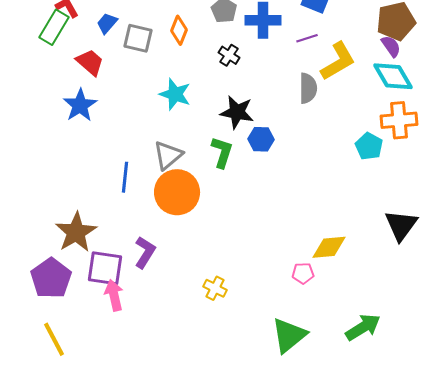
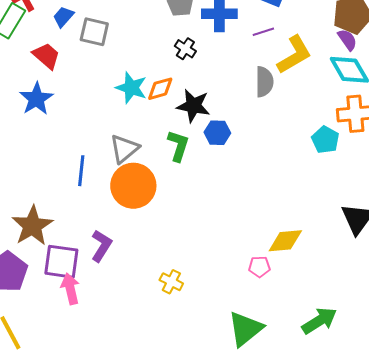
orange diamond: (179, 30) -> (160, 89), moved, turned 52

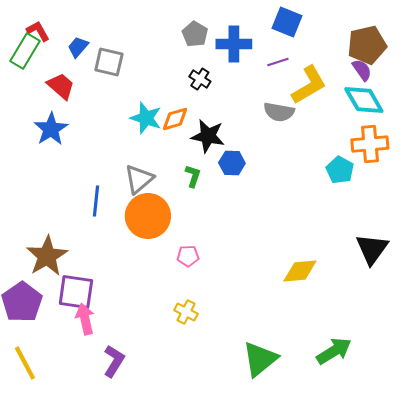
gray semicircle: (264, 82) -> (279, 112), turned 100
green L-shape: (178, 146) -> (193, 176), size x0.7
purple L-shape: (101, 246) -> (114, 361), moved
pink pentagon: (259, 267) -> (188, 256), moved

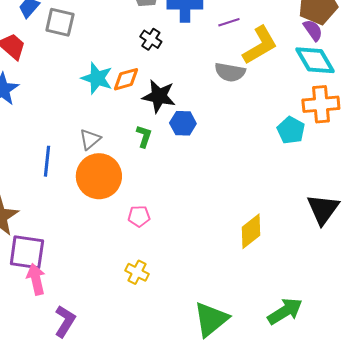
gray triangle: (139, 179) -> (90, 139), size x0.7
yellow diamond: (300, 271) -> (251, 231), turned -33

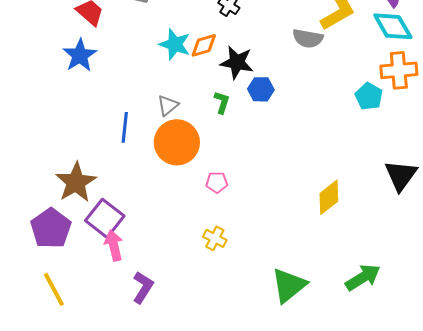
purple square: (27, 252) -> (105, 218), turned 30

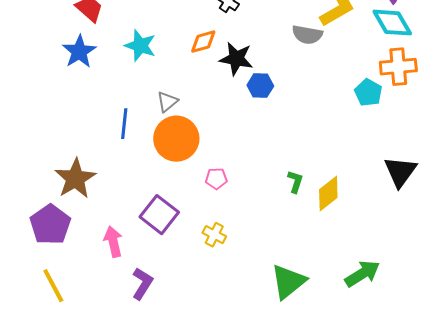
cyan star: (175, 44) -> (140, 46), moved
green L-shape: (222, 102) -> (295, 182), moved
purple square: (105, 218) -> (159, 215), moved

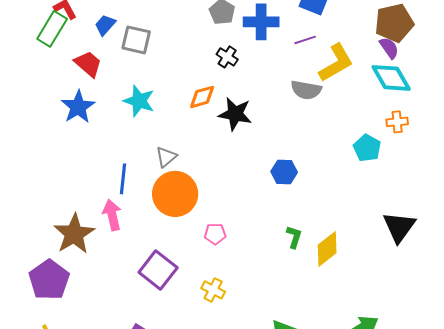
orange cross: (398, 67) -> (397, 122), size x0.6
blue hexagon: (260, 86) -> (284, 172), moved
pink arrow: (113, 242) -> (112, 215), moved

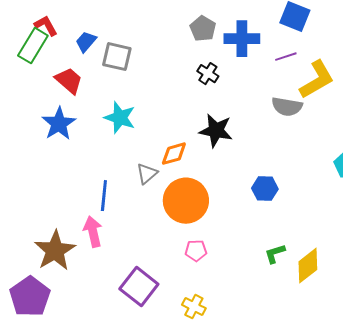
orange diamond: (202, 97) -> (174, 154), moved
orange circle: (175, 194) -> (186, 201), moved
green L-shape: (294, 237) -> (275, 254), turned -125

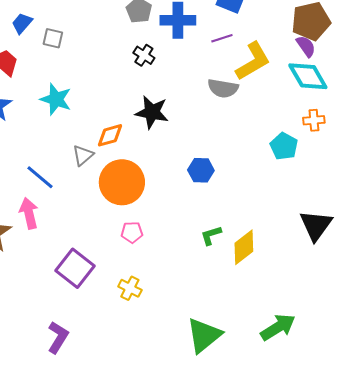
gray square: (117, 57) -> (53, 38), size x0.7
blue line: (104, 196) -> (40, 177), turned -56

